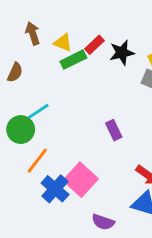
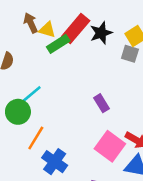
brown arrow: (33, 33) -> (31, 23), moved
red rectangle: (94, 45) -> (76, 28), size x1.6
pink square: (81, 180) -> (110, 146), moved

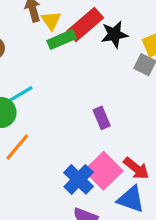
yellow triangle: (47, 30) -> (51, 21), turned 30
blue cross: (55, 162) -> (79, 179), moved

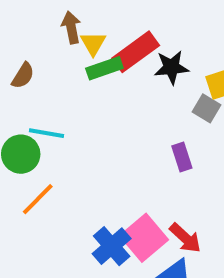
cyan line: (20, 94) -> (47, 133), turned 36
purple rectangle: (102, 118) -> (182, 157), moved

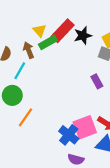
brown arrow: (71, 27) -> (29, 50), moved
cyan line: (47, 133) -> (20, 71), moved, turned -60
pink square: (144, 238) -> (85, 127), turned 30

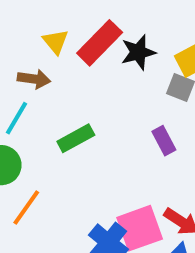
green rectangle: (48, 42) -> (76, 138), moved
brown arrow: (29, 50) -> (34, 79), turned 119

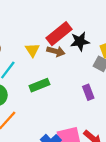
yellow triangle: (56, 42) -> (32, 50), moved
brown arrow: (34, 79) -> (56, 51), moved

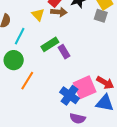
purple rectangle: (88, 92) -> (64, 52), moved

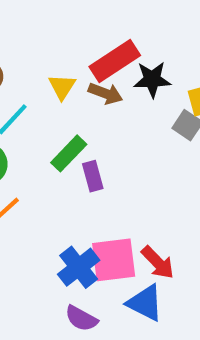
green rectangle: (50, 44) -> (69, 153), turned -30

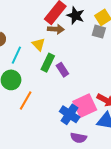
black star: (152, 79) -> (76, 16), turned -30
yellow triangle: (62, 87) -> (39, 44), moved

